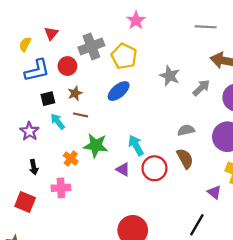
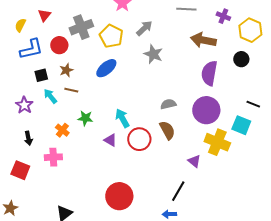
gray arrow: (201, 88) -> (144, 28), moved
green star: (96, 145) -> (85, 118), size x0.7

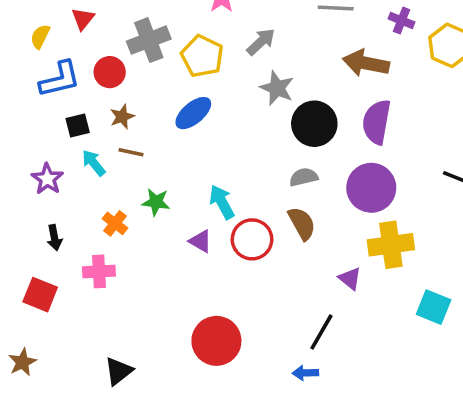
black circle: (241, 59) -> (314, 124), moved, size x1.6
cyan square: (241, 125) -> (434, 307), moved
yellow cross: (217, 142) -> (391, 245), turned -30

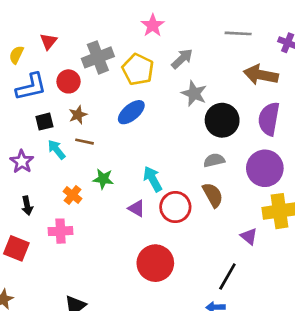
red circle: (216, 341) -> (155, 263), moved

